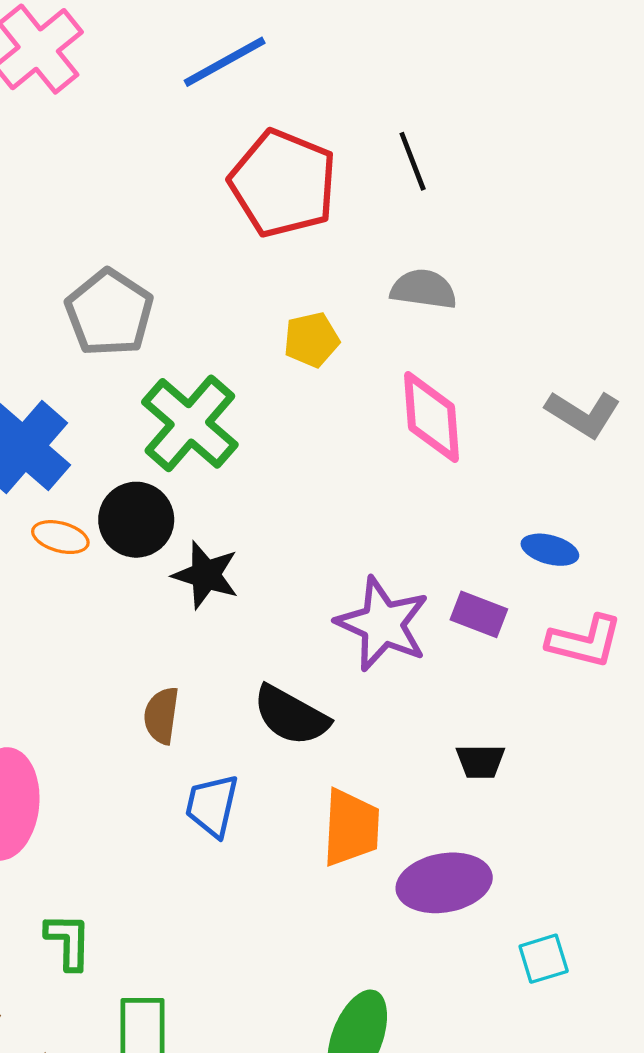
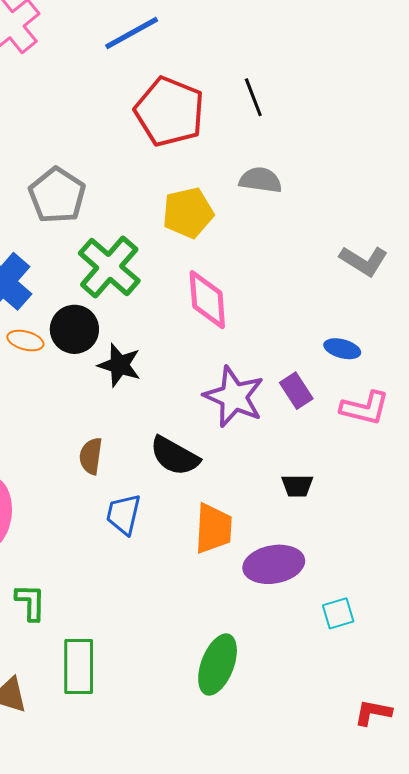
yellow pentagon: (311, 340) -> (188, 213), size x1.4
pink diamond: (431, 417) -> (207, 300), moved
purple rectangle: (479, 614) -> (296, 391), turned 36

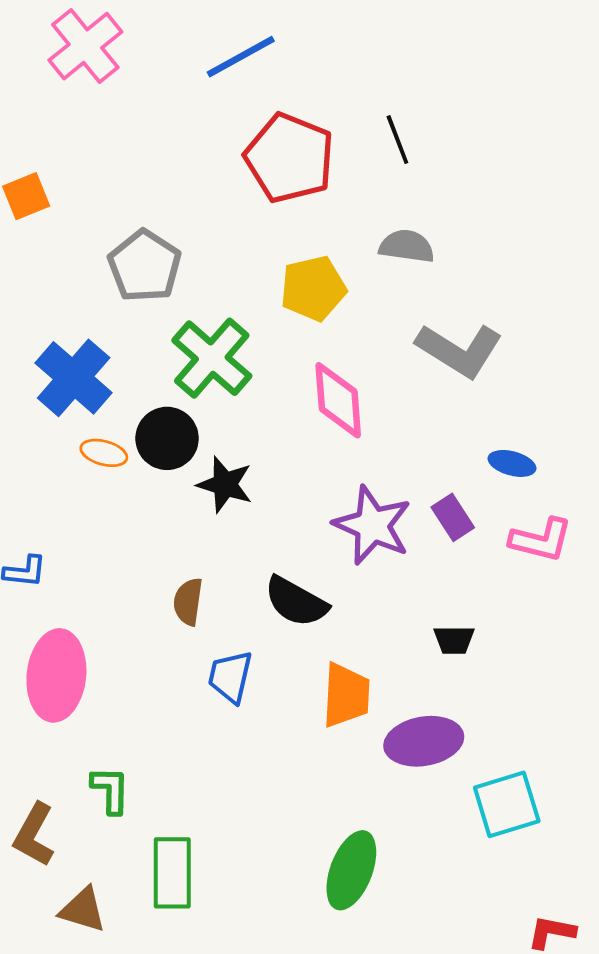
gray L-shape: (364, 261) -> (459, 350), moved, size x1.4
cyan square: (338, 613) -> (507, 804), size x1.6

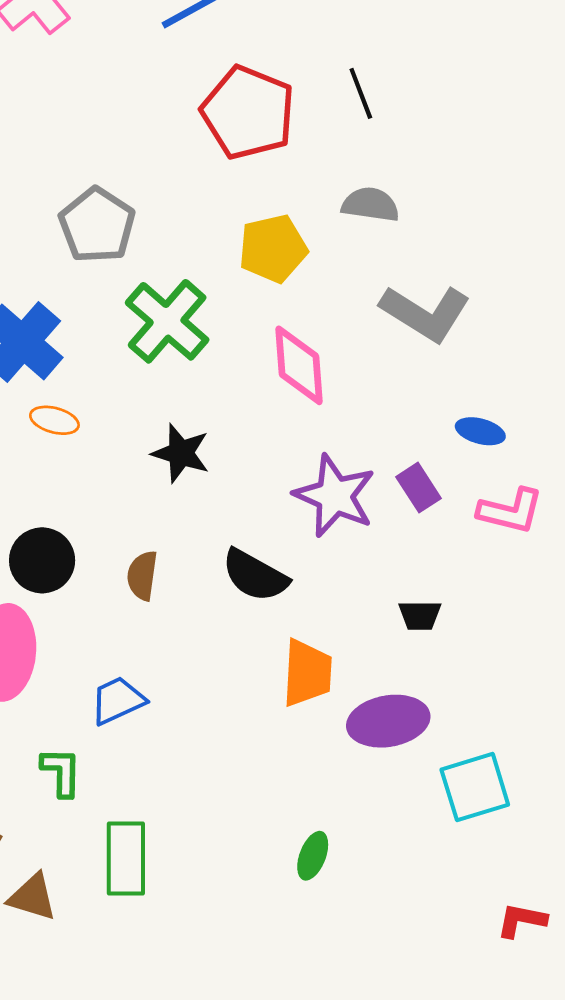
black circle: (167, 438) -> (42, 560), moved
blue trapezoid: (230, 677) -> (118, 701), moved, turned 52
green ellipse: (351, 870) -> (313, 856), size x0.6

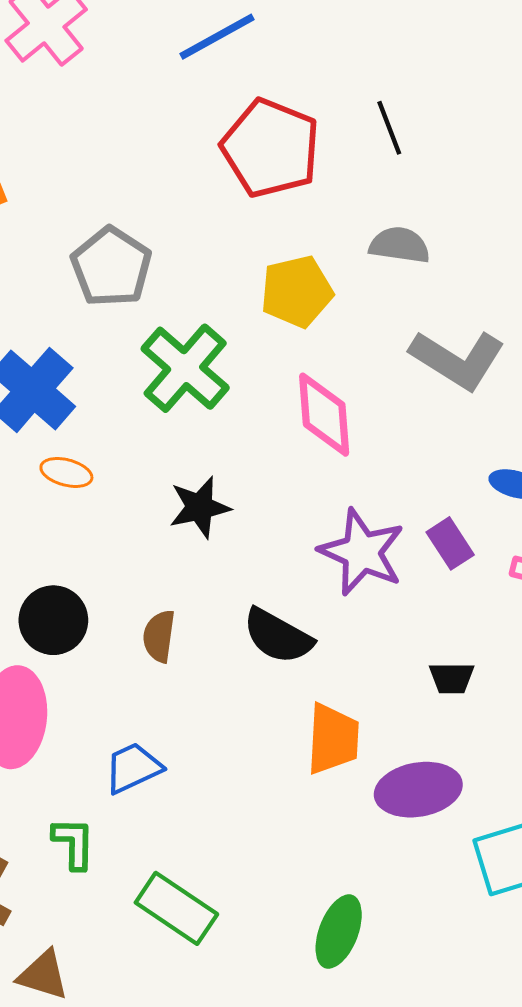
black star: (181, 453) -> (200, 507), turned -30
green ellipse: (313, 856) -> (339, 932), size x1.4
green rectangle: (126, 858) -> (176, 908), moved, turned -56

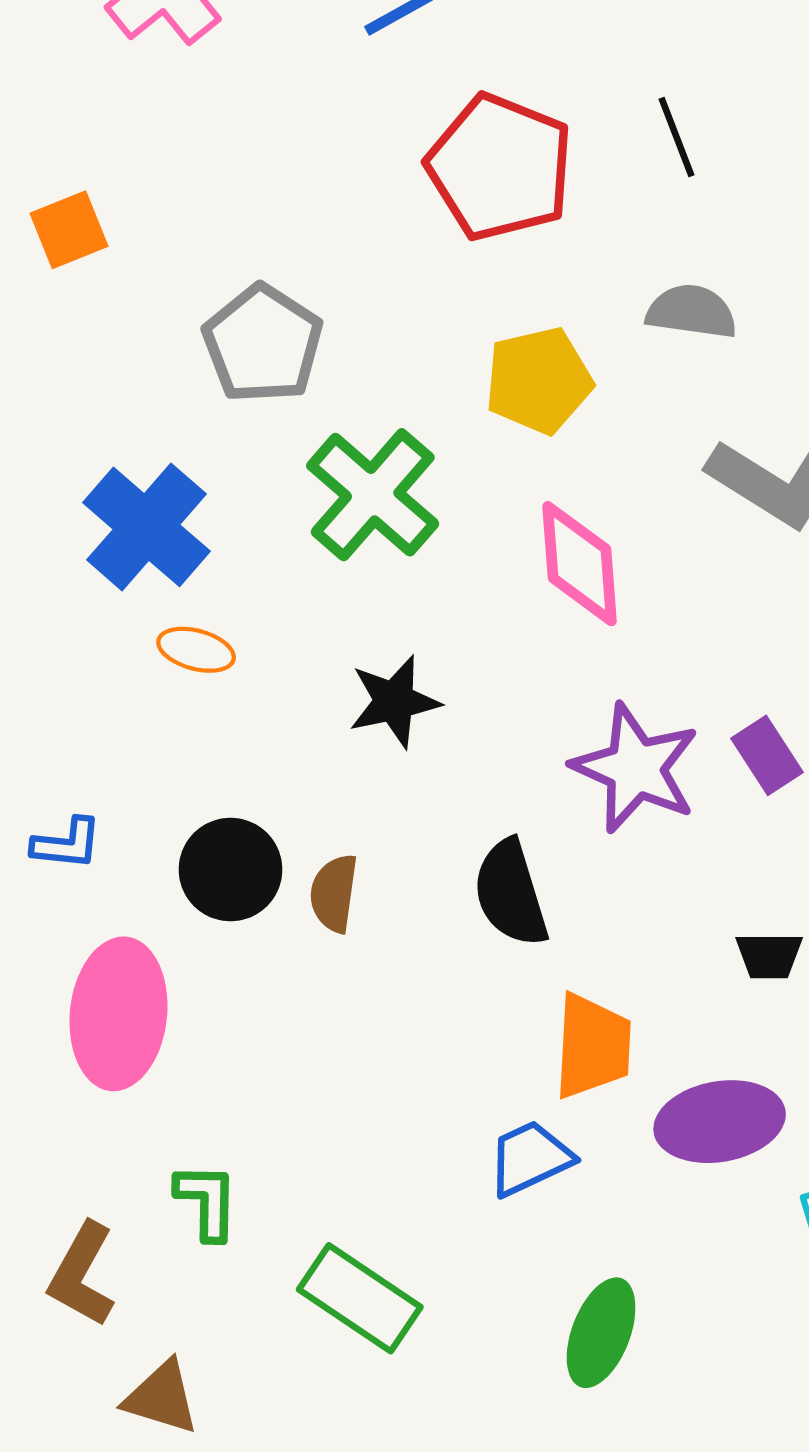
black circle: (53, 620) -> (231, 870), moved
black semicircle: (278, 636) -> (511, 893), turned 44
blue trapezoid: (133, 768) -> (530, 1158), moved

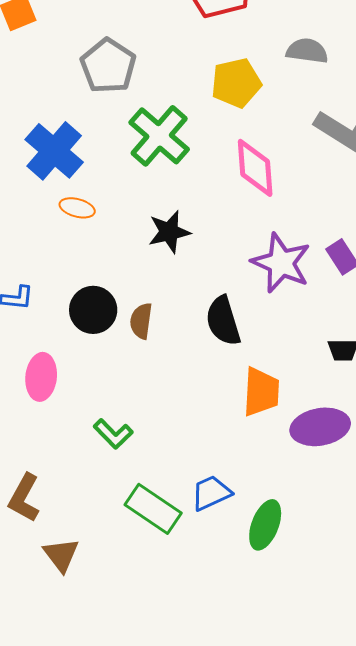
pink ellipse: (118, 1014) -> (41, 377), size x0.7
blue trapezoid: (530, 1158) -> (211, 493), moved
green L-shape: (207, 1201) -> (113, 434), moved, turned 135
brown triangle: (162, 1397) -> (61, 555), turned 36

